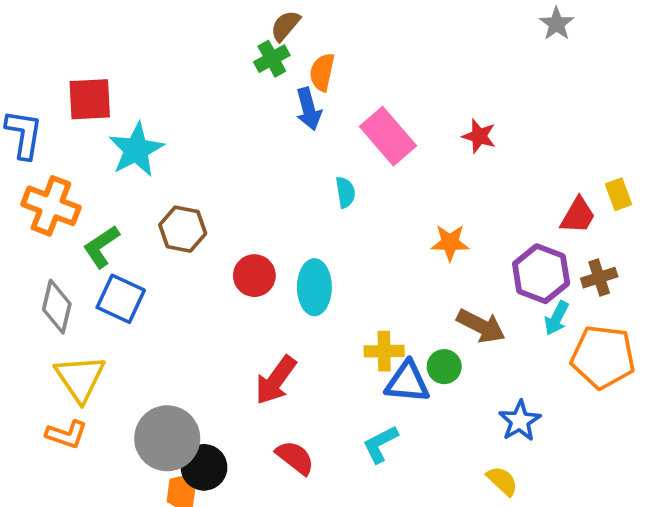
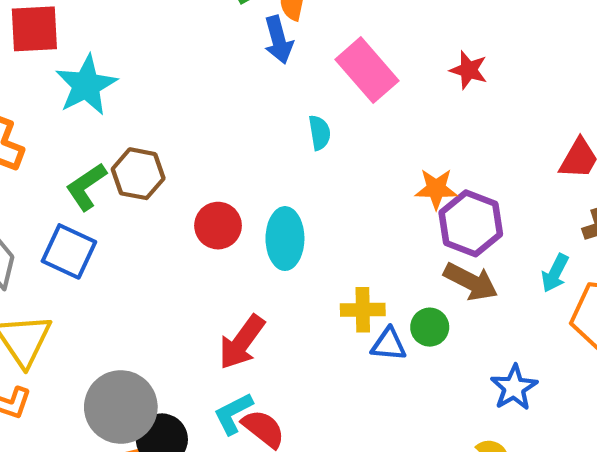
green L-shape: (101, 247) -> (86, 187), moved
purple hexagon: (541, 274) -> (471, 223), moved
blue triangle: (407, 382) -> (389, 344), size x0.7
cyan L-shape: (380, 444) -> (233, 413), moved

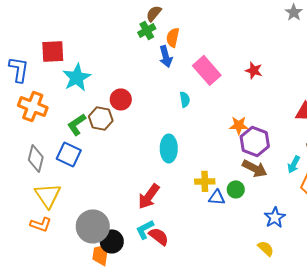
red circle: (218, 226) -> (121, 99), moved

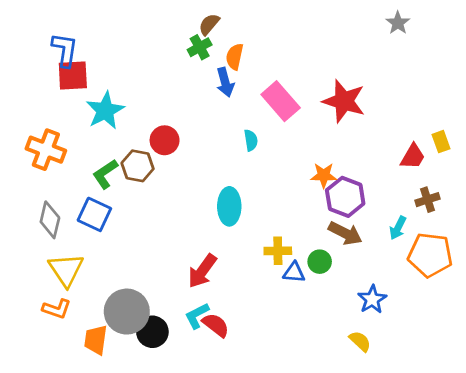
blue L-shape: (19, 69) -> (65, 50), moved
red star: (254, 70) -> (344, 101), size x1.8
orange trapezoid: (101, 254) -> (96, 340), moved

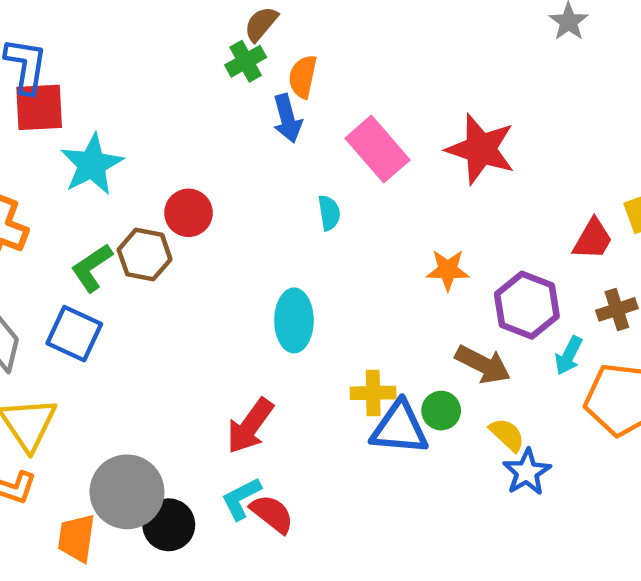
purple hexagon: (345, 197) -> (527, 305), moved
blue triangle: (294, 272) -> (399, 428), size x1.6
yellow semicircle: (360, 341) -> (507, 435), moved

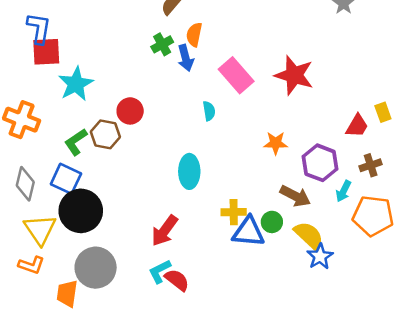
green cross: (246, 61) -> (162, 44), moved
yellow semicircle: (507, 435) -> (309, 236), size x1.5
black circle: (169, 525) -> (81, 211), moved, size x1.5

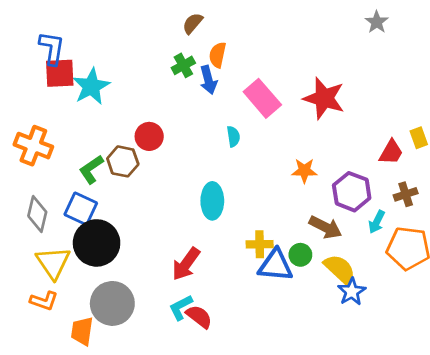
cyan star: (76, 84) -> (91, 86), moved

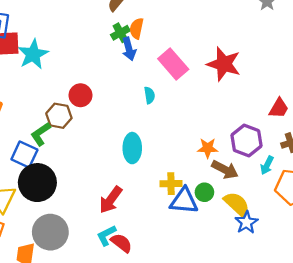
green cross: (183, 65) -> (120, 33), moved
green L-shape: (91, 169) -> (41, 134), moved
orange star: (304, 171) -> (208, 148), moved

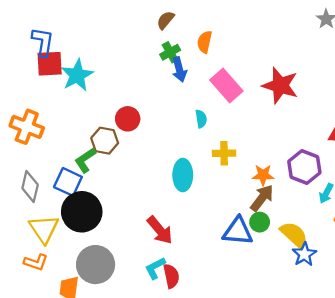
orange semicircle: (137, 28) -> (205, 42), moved
brown arrow: (225, 170) -> (262, 198), moved, turned -80
yellow cross: (171, 184) -> (224, 153), moved
red arrow: (111, 200) -> (160, 230), turned -76
red semicircle: (121, 243) -> (171, 276), turned 40

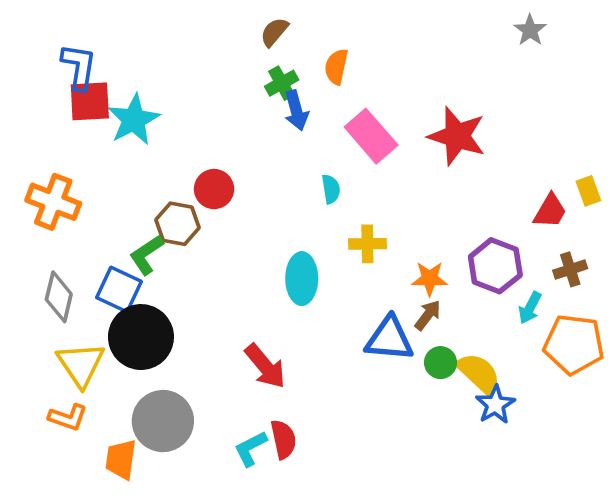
brown arrow: (262, 198) -> (428, 315), size x0.7
green circle: (260, 222) -> (441, 363), moved
blue triangle: (238, 231) -> (389, 339), moved
cyan L-shape: (155, 268) -> (251, 448), moved

